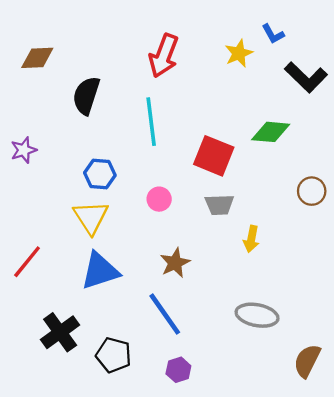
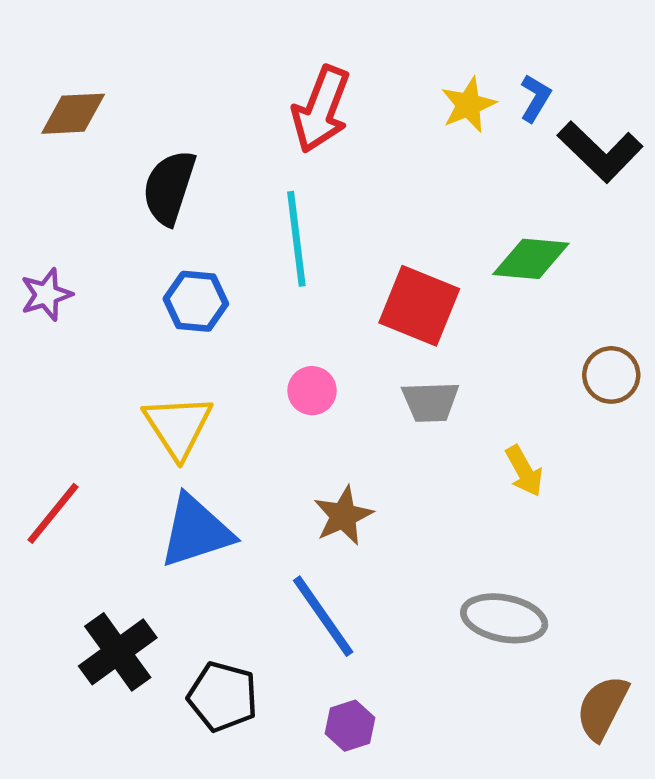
blue L-shape: (273, 34) -> (535, 98), moved, turned -120
blue hexagon: (100, 174) -> (196, 301), moved
yellow arrow: (251, 239) -> (524, 471), moved, turned -40

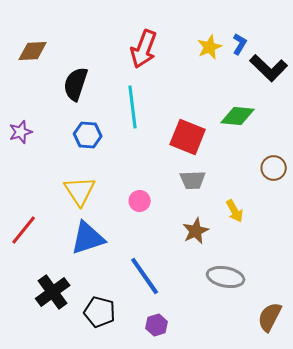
pink circle: (312, 391) -> (140, 201), moved
brown star: (343, 516) -> (196, 231), moved

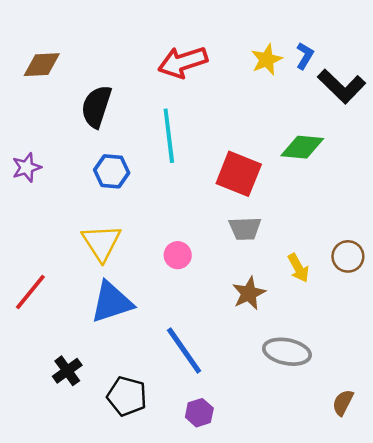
red arrow: (144, 49) -> (183, 62), turned 51
brown circle: (274, 168) -> (348, 256), moved
black cross: (53, 292) -> (67, 371), size x0.7
brown semicircle: (270, 317) -> (343, 403), size x0.7

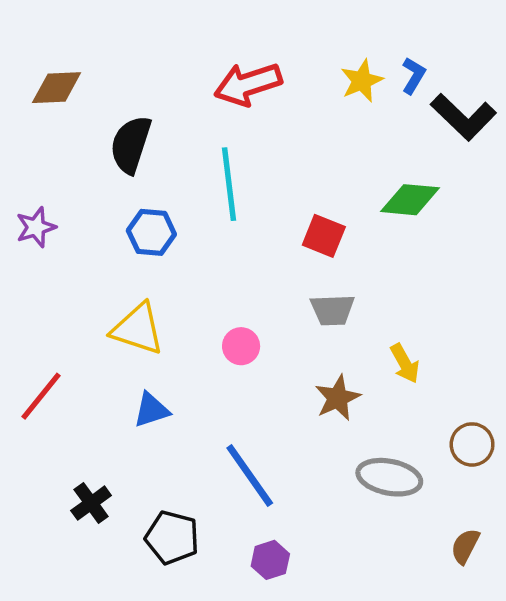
red square: (239, 174) -> (324, 236), size x0.7
yellow triangle: (101, 242) -> (138, 329), turned -39
brown circle: (348, 256) -> (472, 444), moved
blue triangle: (112, 302) -> (151, 410), size x0.6

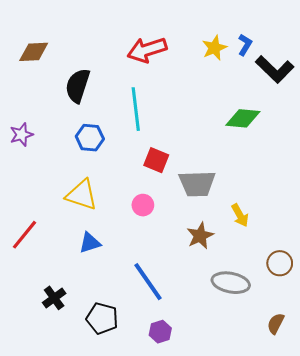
red square: (324, 236) -> (156, 160), moved
gray trapezoid: (332, 310) -> (197, 184), size x1.4

